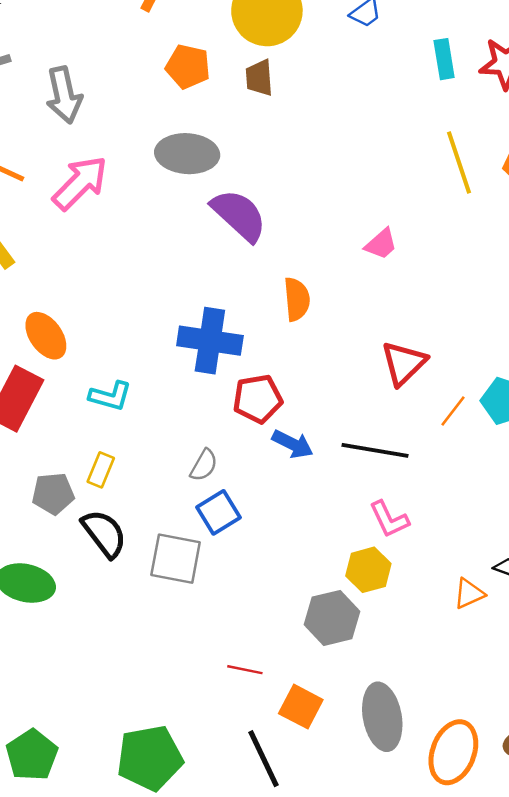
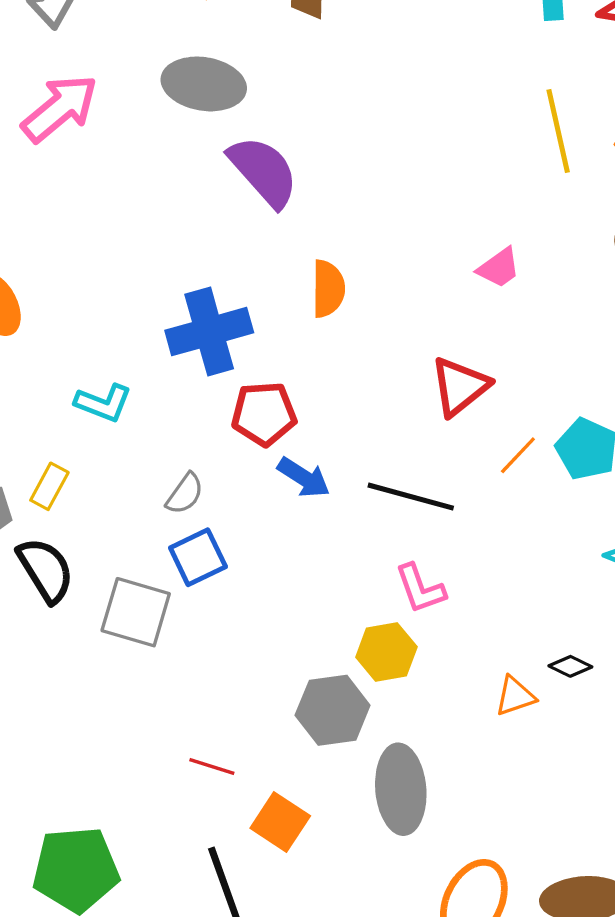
pink trapezoid: (381, 244) -> (499, 268), moved
blue cross: (210, 341) -> (209, 332), turned -30
cyan L-shape: (110, 396) -> (103, 403), moved
gray ellipse: (382, 717) -> (401, 789), moved

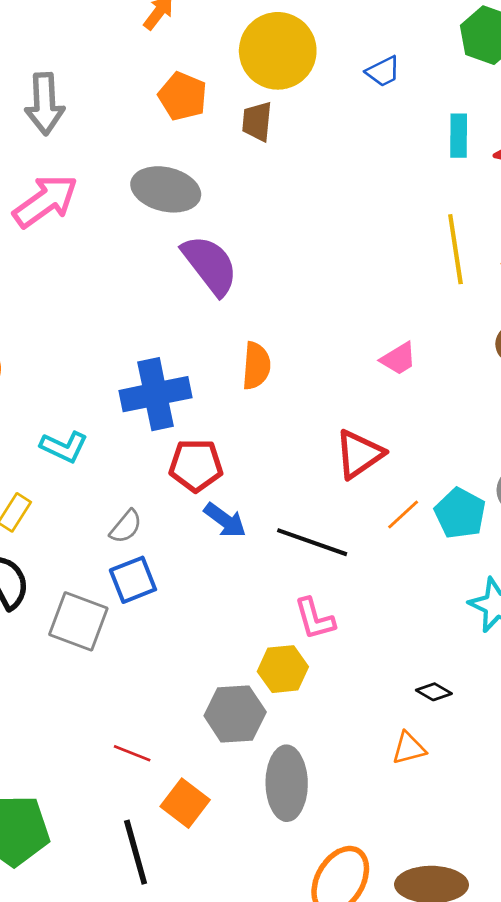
orange triangle: (515, 696) -> (409, 748), moved

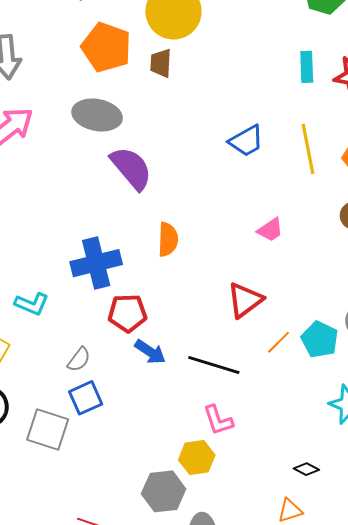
blue trapezoid: (383, 71) -> (246, 141), moved, size x1.4
orange pentagon: (183, 96) -> (106, 47), size x1.4

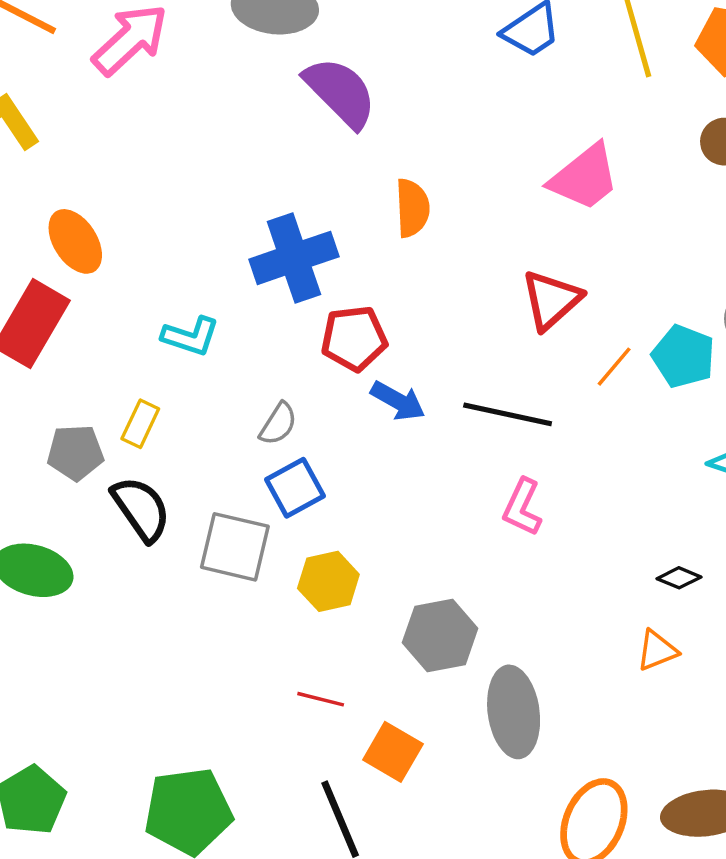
pink trapezoid: (270, 230) -> (584, 177), size x1.6
pink L-shape: (218, 420) -> (522, 507), turned 48
yellow hexagon: (197, 457) -> (328, 581), moved

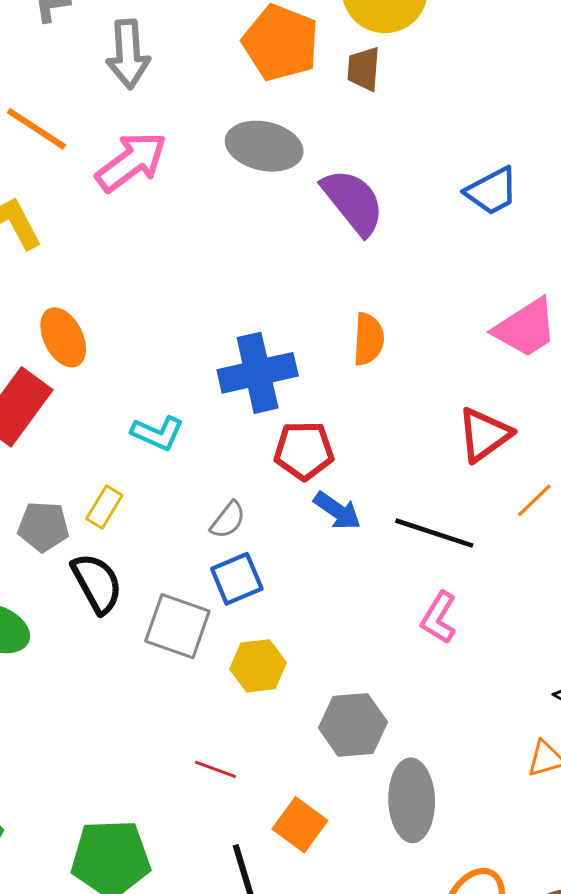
purple semicircle: (340, 92) -> (353, 202), moved
red line: (321, 699) -> (215, 769), moved

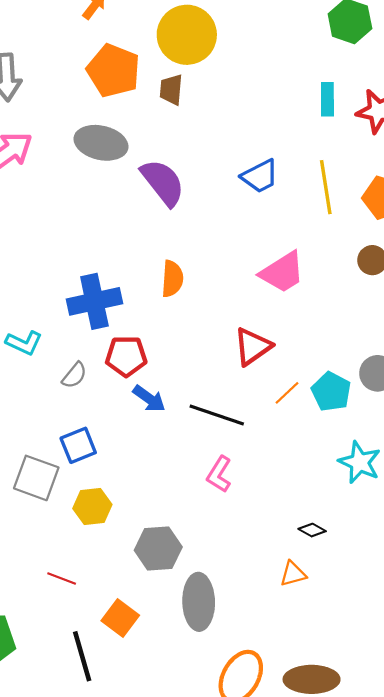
gray semicircle: (228, 520) -> (74, 375), moved

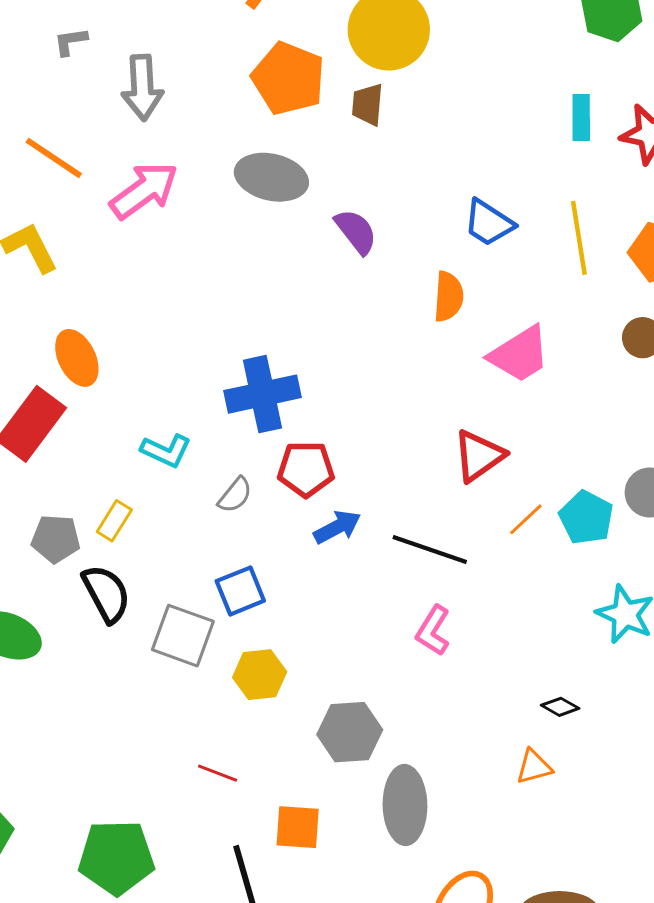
blue trapezoid: (260, 176) -> (489, 223), turned 60
purple semicircle: (163, 182) -> (356, 231), size x0.7
orange semicircle: (172, 279) -> (448, 297), moved
blue arrow: (149, 399) -> (337, 527), turned -64
orange square: (120, 618) -> (298, 827), turned -33

